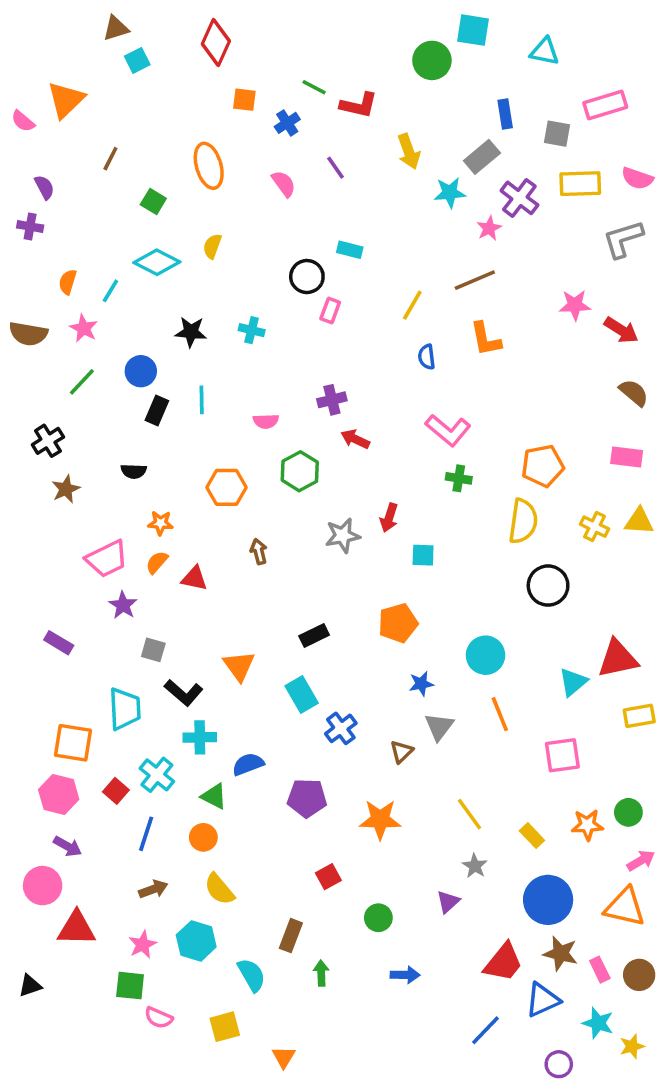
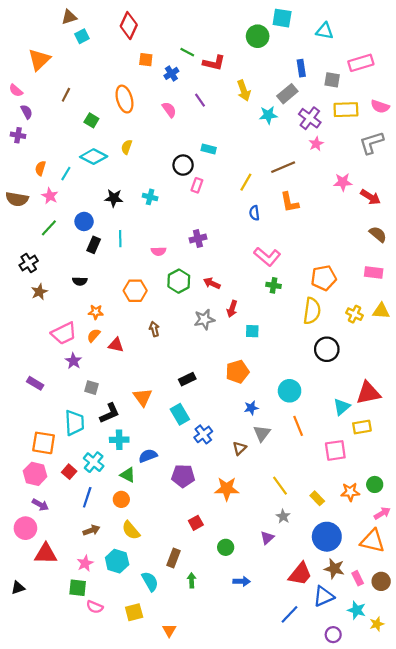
pink semicircle: (23, 121) -> (16, 91), moved
pink star: (489, 228) -> (316, 144), moved
red arrow: (355, 439) -> (212, 283), moved
black L-shape: (184, 693) -> (110, 413), turned -65
yellow rectangle: (639, 716) -> (362, 427), moved

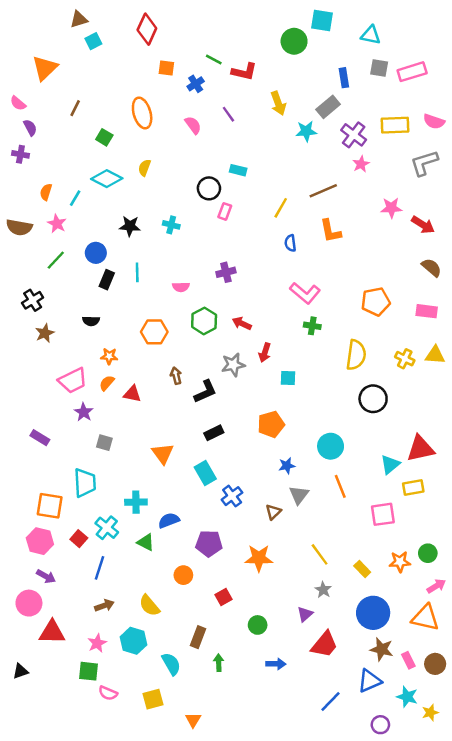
gray square: (332, 80) -> (379, 68), moved
orange pentagon: (324, 278) -> (376, 301), moved
black L-shape: (110, 413) -> (205, 391), moved
orange circle: (121, 499) -> (183, 575), moved
red trapezoid: (300, 574) -> (324, 644), moved

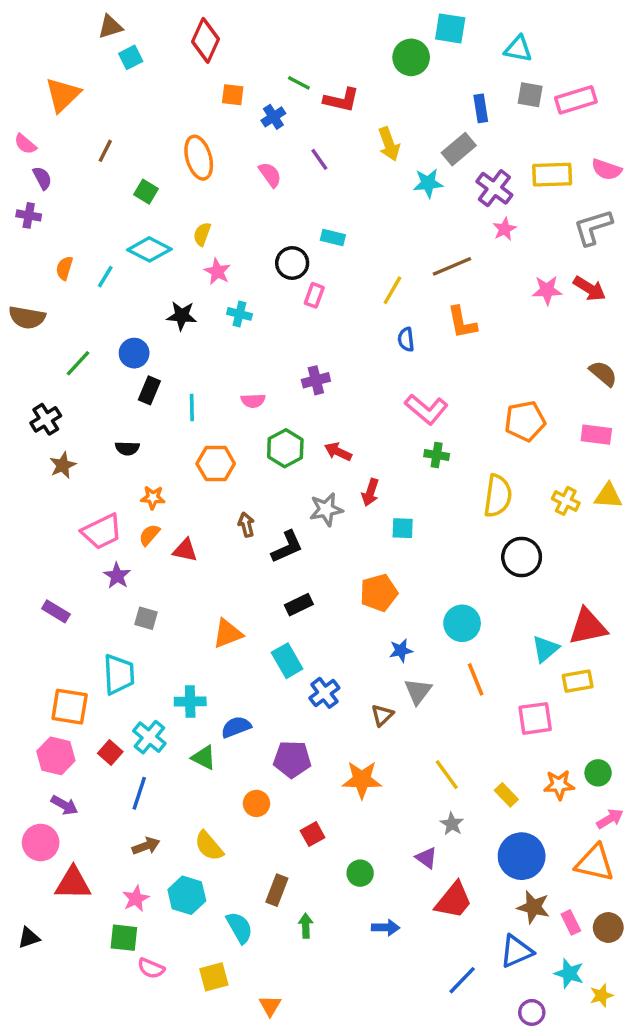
pink star: (57, 224) -> (217, 271), moved
red arrow: (423, 225) -> (590, 288), moved
cyan line: (137, 272) -> (192, 407), moved
orange triangle: (163, 453) -> (228, 633), turned 45
purple triangle: (305, 614) -> (426, 858), turned -42

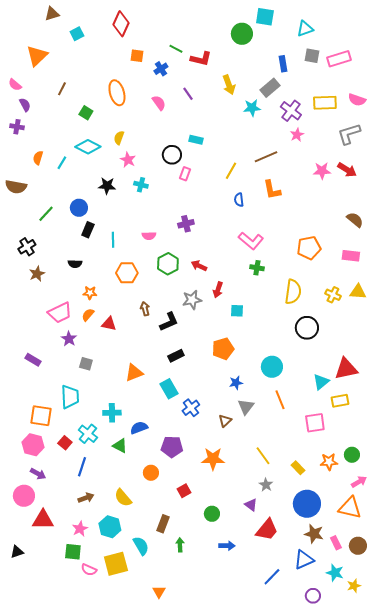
brown triangle: (110, 27) -> (52, 14), moved
cyan triangle: (518, 49) -> (305, 29), turned -30
yellow square: (214, 977) -> (116, 564), moved, size x1.4

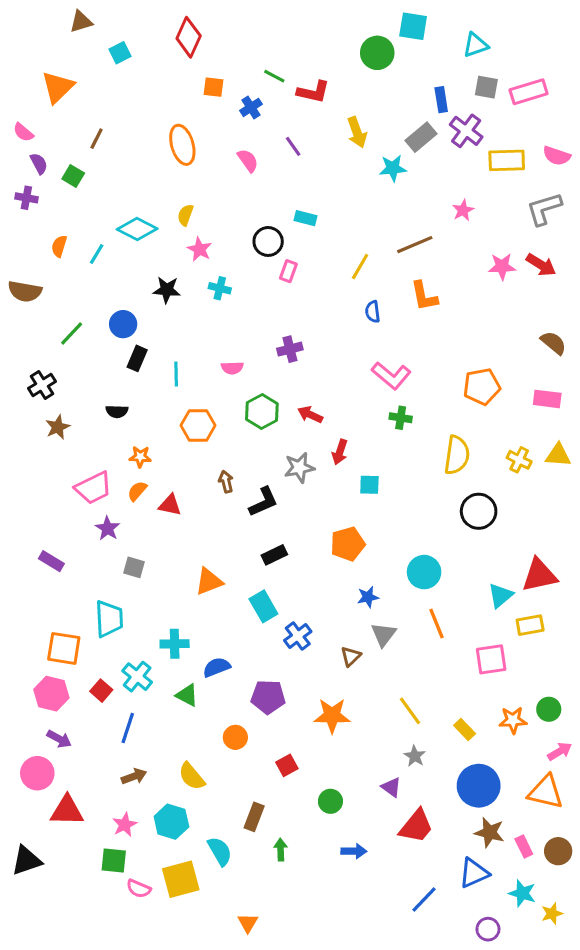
purple cross: (291, 111) -> (466, 131), moved
green square: (86, 113) -> (73, 176), moved
black triangle: (17, 552) -> (26, 861), size x1.5

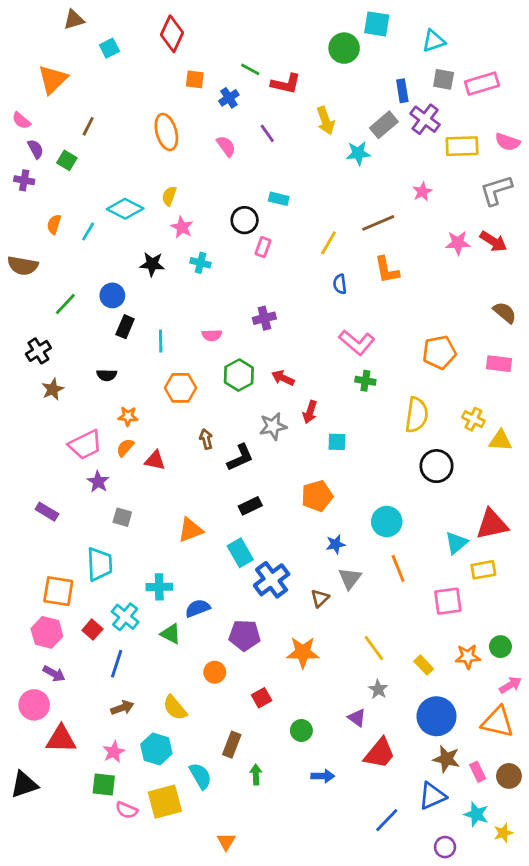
yellow triangle: (558, 455) -> (500, 440), moved
blue cross: (298, 636) -> (272, 580), size x1.4

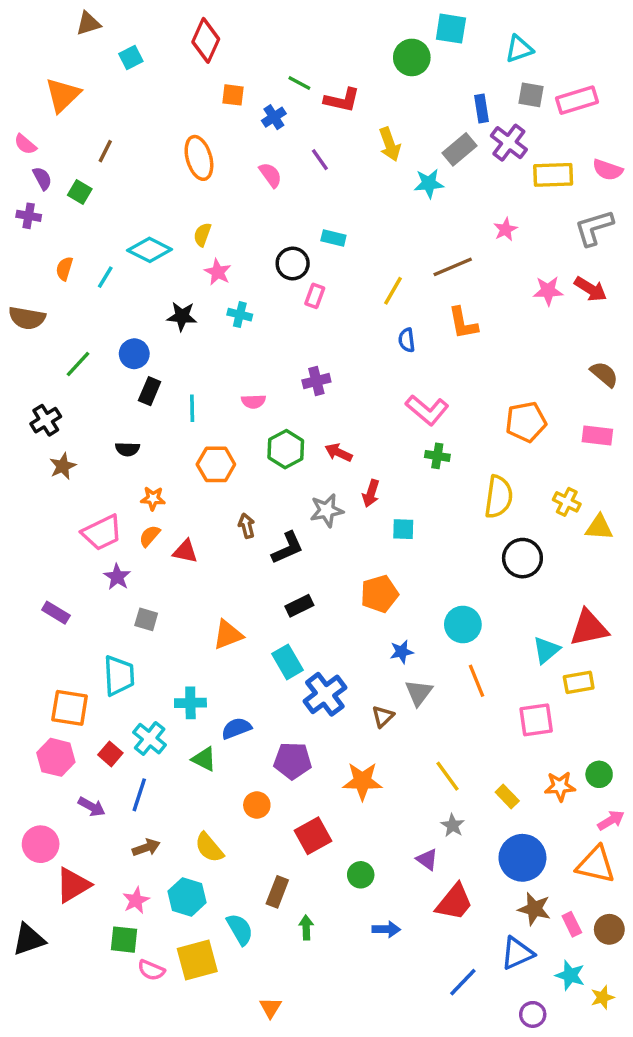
purple arrow: (54, 674) -> (92, 807), moved
red square: (262, 698) -> (313, 836), size x1.5
red triangle: (61, 739) -> (73, 885), turned -32

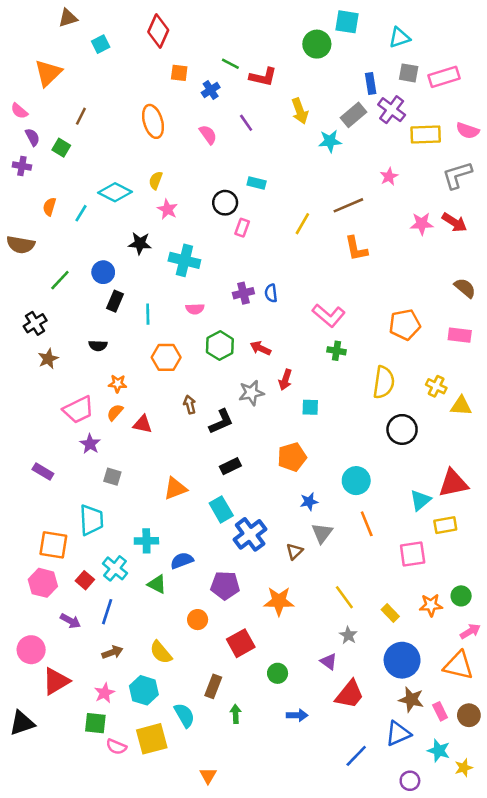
cyan cross: (240, 315) -> (184, 260), moved, size x1.6
blue semicircle: (407, 340) -> (271, 293), moved

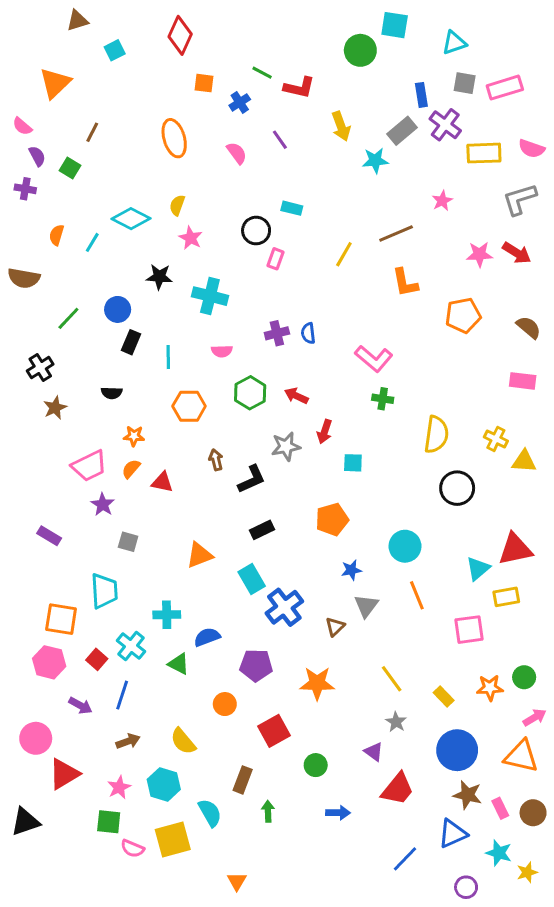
orange pentagon: (405, 325) -> (463, 315), moved

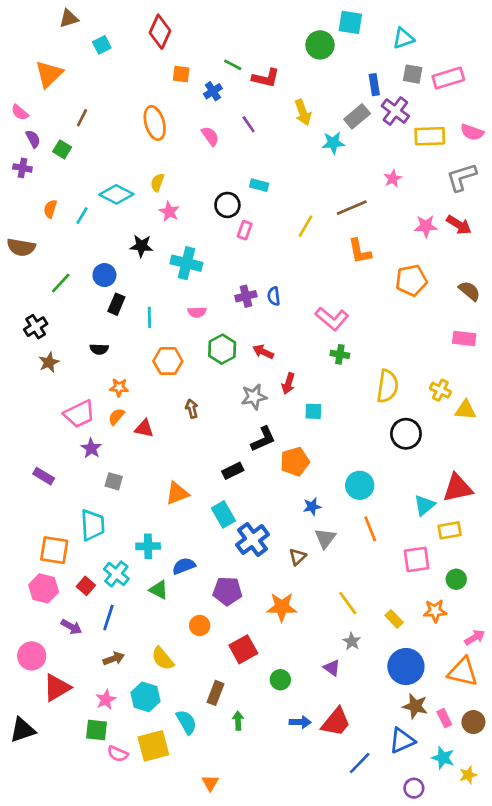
black L-shape: (252, 479) -> (263, 439), moved
green circle: (524, 677) -> (456, 579), moved
red trapezoid: (398, 789) -> (336, 722), moved

